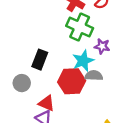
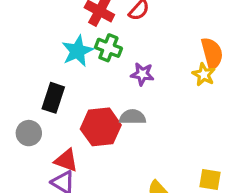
green cross: (80, 27) -> (108, 48), size x0.7
cyan star: (83, 61) -> (77, 51), moved

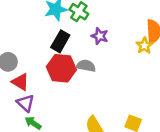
black rectangle: (53, 98) -> (60, 41), moved
red triangle: (66, 160) -> (20, 82), moved

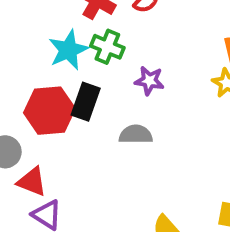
red hexagon: (61, 68) -> (49, 111), moved

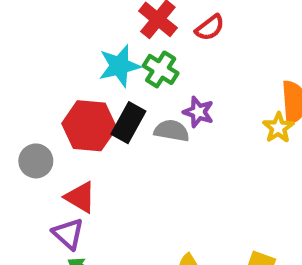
gray semicircle: (136, 134) -> (172, 131), moved
red triangle: (32, 182) -> (80, 197), moved

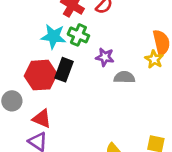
cyan star: (119, 66) -> (53, 37), turned 30
gray semicircle: (172, 131) -> (124, 77), moved

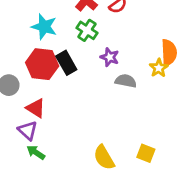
cyan star: (53, 37) -> (44, 27), moved
black rectangle: (64, 70) -> (66, 63), turned -60

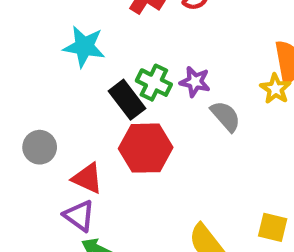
green cross: (87, 30) -> (154, 83), moved
red hexagon: (42, 64) -> (146, 148), moved
gray semicircle: (126, 81) -> (226, 116), turned 45

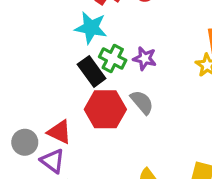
cyan star: (84, 47) -> (91, 28), moved
gray semicircle: (226, 116) -> (142, 102), moved
gray circle: (40, 147) -> (25, 142), moved

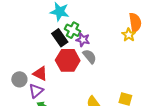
purple star: (145, 58) -> (83, 40), moved
purple triangle: (53, 161) -> (36, 91), turned 42

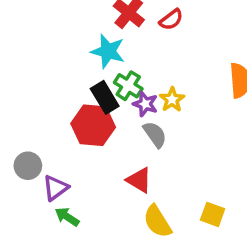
yellow star: (129, 35) -> (172, 100), moved
red hexagon: (68, 60) -> (93, 125), moved
red triangle: (40, 74) -> (139, 180), moved

